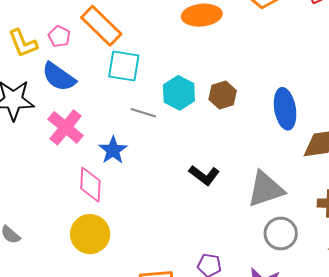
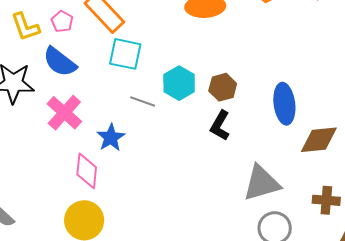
black L-shape: (204, 175) -> (220, 126), moved, turned 80

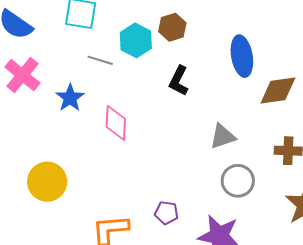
brown hexagon: (223, 87) -> (172, 27), moved
pink diamond: (87, 171) -> (116, 123), moved
gray triangle: (262, 183) -> (223, 136), size x0.7

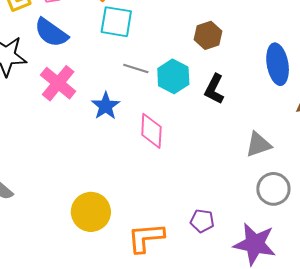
cyan hexagon: (136, 40) -> (173, 76), moved
yellow circle: (47, 182) -> (91, 212), moved

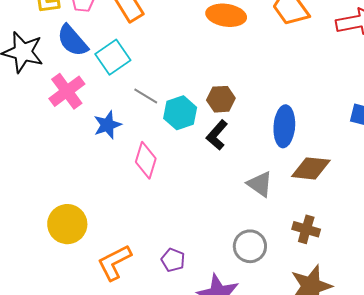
cyan square: (116, 22) -> (113, 57), moved, turned 32
brown hexagon: (208, 35) -> (221, 99), moved
gray triangle: (258, 145) -> (260, 184), moved, turned 40
orange L-shape: (146, 238) -> (114, 262), turned -36

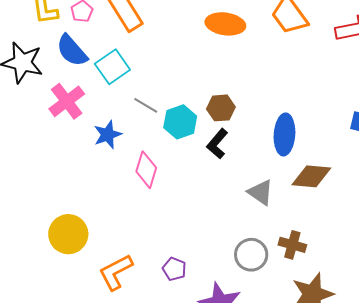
brown cross: (306, 229) -> (292, 245), moved

